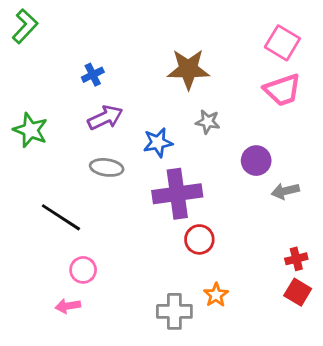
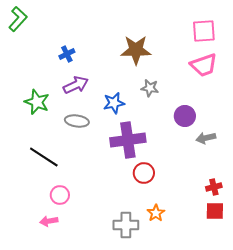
pink square: (282, 43) -> (204, 31), turned -35
green star: (30, 130) -> (37, 102), moved
red square: (298, 292) -> (215, 211), turned -30

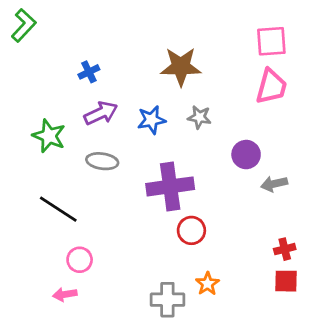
pink trapezoid: (204, 65) -> (271, 87), turned -56
blue star: (114, 103) -> (151, 120), moved

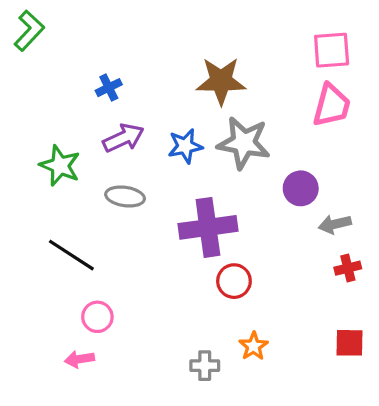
gray star: (199, 117) -> (244, 143), size x1.8
red cross: (285, 249) -> (348, 268), moved
gray cross: (167, 300) -> (205, 366), size x0.7

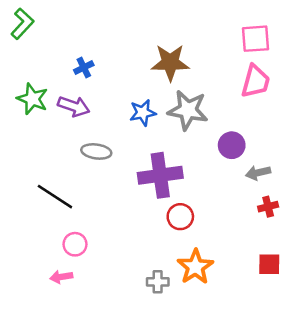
purple arrow: (123, 138) -> (74, 106), moved, turned 44
green star: (60, 166) -> (32, 99), moved
orange star: (254, 346) -> (195, 267), size x1.6

